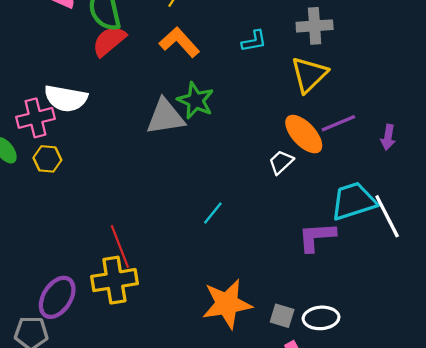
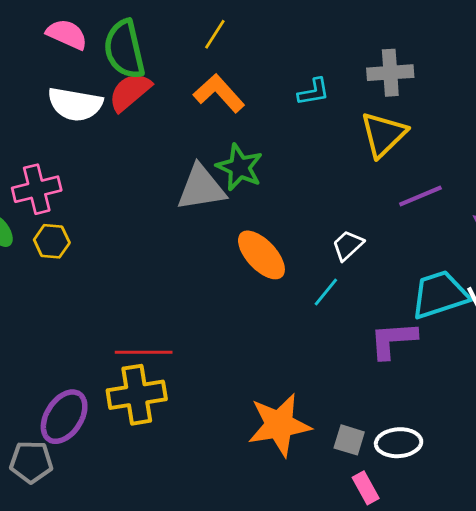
white semicircle: (66, 98) -> (75, 104), moved
orange ellipse: (304, 134) -> (261, 255), moved
cyan line: (213, 213) -> (326, 292), moved
red line: (120, 247) -> (144, 352), turned -69

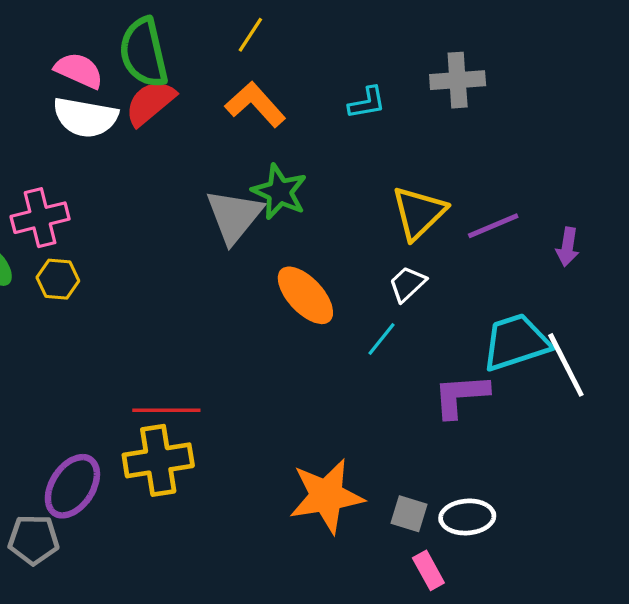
pink semicircle: (67, 34) -> (79, 70), moved
yellow triangle: (383, 134) -> (419, 213), moved
gray triangle: (201, 188) -> (234, 216), turned -42

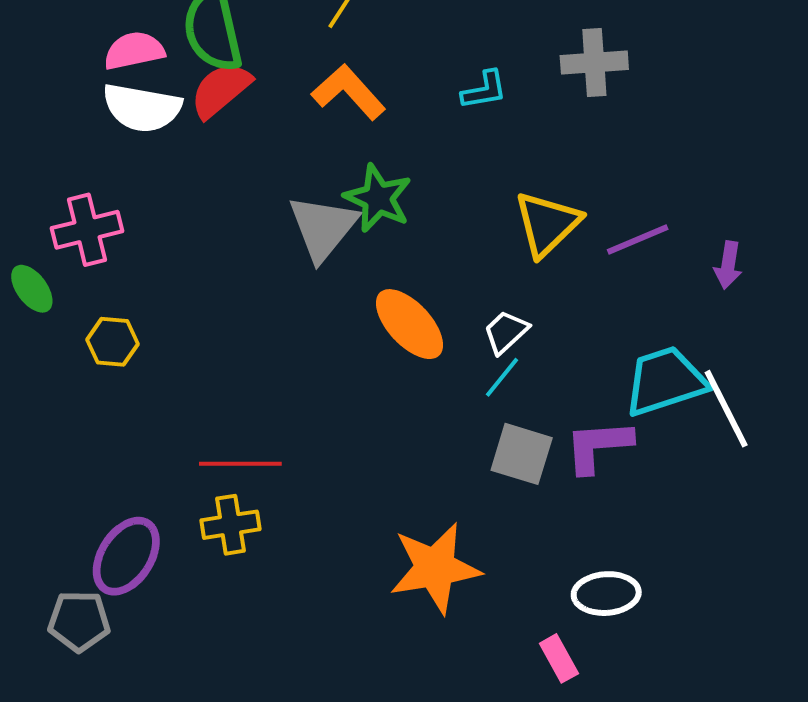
pink semicircle: (79, 70) -> (134, 51), turned -36
yellow hexagon: (58, 279) -> (113, 342), moved
white trapezoid: (407, 284) -> (506, 332), moved
yellow cross: (158, 460) -> (231, 525), size x0.7
gray square: (409, 514) -> (522, 454), moved, size x1.4

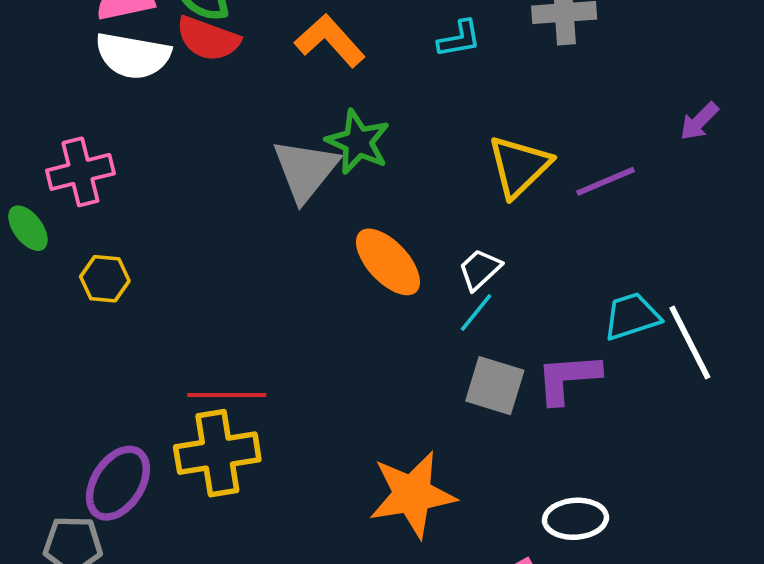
red semicircle: (221, 90) -> (208, 39), turned -120
purple arrow: (728, 265) -> (699, 121), moved, turned 36
cyan trapezoid: (665, 381) -> (632, 316), size x0.7
yellow cross: (231, 525) -> (217, 453), size x1.5

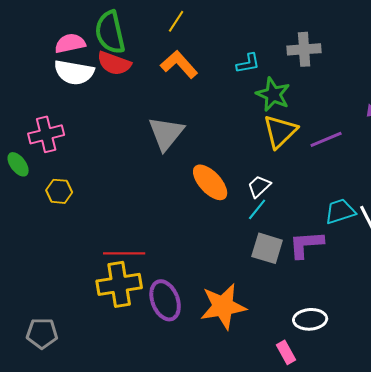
green star: (358, 142) -> (273, 94), moved
purple ellipse: (118, 483) -> (165, 300), moved, turned -54

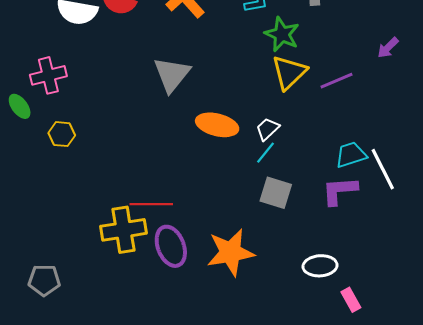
orange ellipse: (210, 182) -> (217, 125), turned -33
purple L-shape: (306, 244) -> (340, 191), moved
red line: (124, 253) -> (151, 204), moved
pink rectangle: (286, 352) -> (351, 300), moved

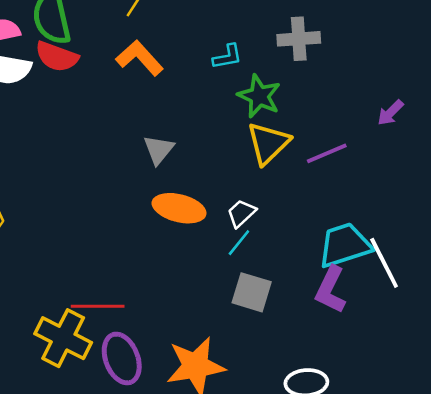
gray triangle: (172, 74) -> (159, 150), moved, size x0.7
cyan trapezoid: (351, 155) -> (345, 245), size x1.4
purple L-shape: (340, 191) -> (331, 290), turned -60
yellow cross: (123, 230) -> (63, 338), turned 36

